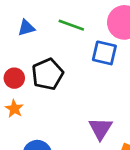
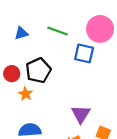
orange star: (14, 109) -> (26, 94), moved

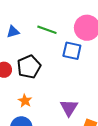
orange star: (26, 94) -> (25, 101), moved

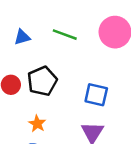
blue square: (72, 51) -> (96, 95), moved

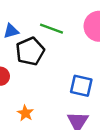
black pentagon: (42, 81) -> (30, 51), moved

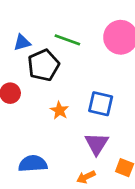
orange star: (25, 113) -> (59, 110), moved

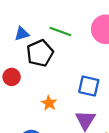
orange star: (59, 110) -> (49, 103), moved

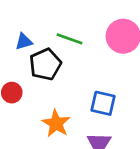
orange star: (49, 103) -> (56, 123), size x1.5

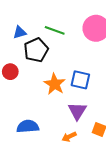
orange star: (56, 123) -> (55, 84), moved

